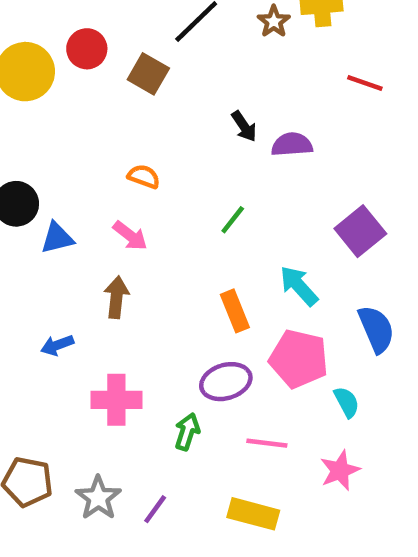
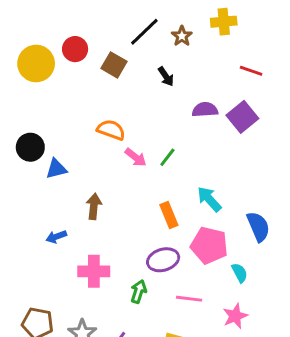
brown star: (274, 21) -> (182, 36), moved
black arrow: (244, 126) -> (166, 76), moved
orange semicircle: (144, 176) -> (111, 130), size x1.4
purple square: (360, 231) -> (242, 117), moved
pink arrow: (130, 236) -> (136, 157), moved

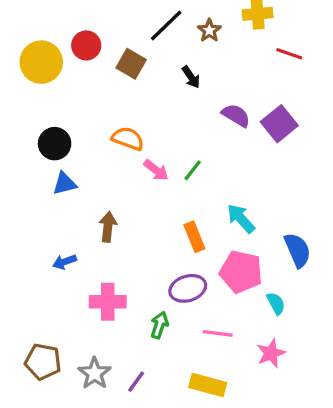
red line: (251, 71) -> (289, 54), moved
purple semicircle: (205, 110) -> (236, 115), turned 35
black circle: (30, 147) -> (55, 144), moved

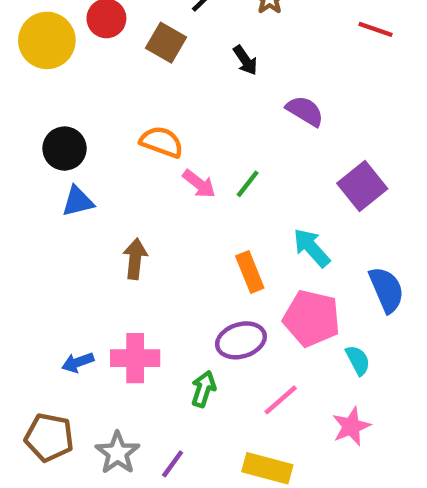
purple square: (279, 124) -> (362, 186), moved
blue arrow: (65, 262) -> (78, 362), moved
pink line: (218, 333) -> (281, 400), turned -48

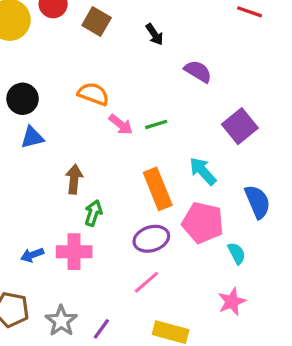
green line: (248, 184) -> (156, 124), turned 35
orange rectangle: (250, 272) -> (158, 189), size x1.4
green arrow: (203, 389) -> (93, 213), moved
pink line: (281, 400) -> (146, 282), moved

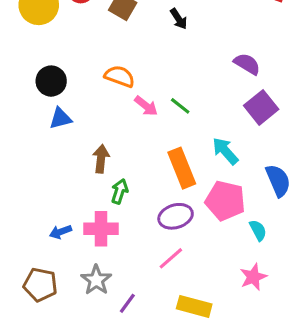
purple semicircle: (198, 71) -> (247, 64), moved
green line: (156, 124) -> (180, 106), turned 55
gray star: (61, 321) -> (96, 280), moved

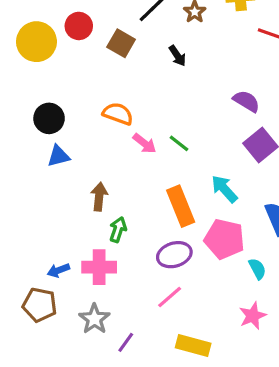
brown pentagon: (40, 285) -> (40, 305), moved

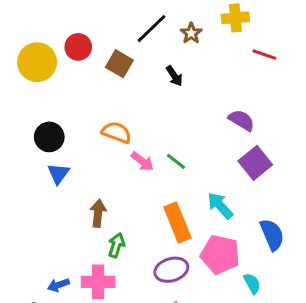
blue triangle: (58, 156) -> (58, 174), turned -40

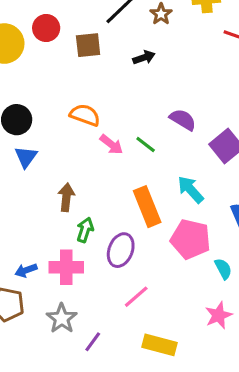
brown square: (119, 64) -> (88, 45), turned -36
black arrow: (174, 76) -> (144, 58), turned -75
purple semicircle: (242, 120) -> (183, 120), moved
purple ellipse: (171, 270) -> (121, 250), moved, turned -52

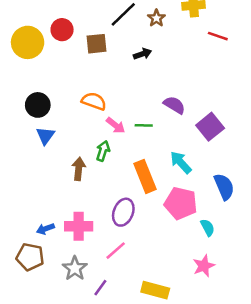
green line: (146, 144) -> (144, 125), turned -36
green arrow: (85, 230) -> (103, 151), moved
pink line: (136, 297) -> (116, 251), moved

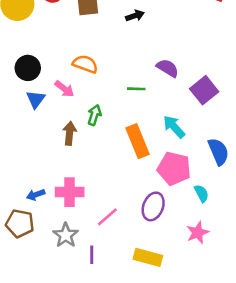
pink arrow: (116, 125) -> (64, 89), moved
purple ellipse: (123, 212) -> (153, 206), moved
purple line: (100, 288) -> (92, 255), turned -36

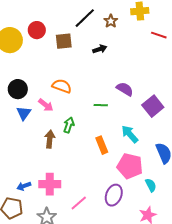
orange rectangle: (137, 141) -> (102, 145), size x0.7

